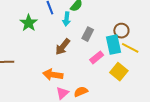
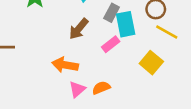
cyan rectangle: (113, 45) -> (126, 24), moved
pink rectangle: (97, 57) -> (111, 44), moved

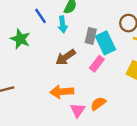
brown arrow: (79, 29) -> (66, 57), turned 30

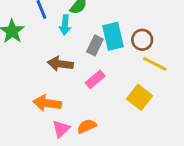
cyan rectangle: (106, 43) -> (113, 36), moved
brown arrow: (66, 57) -> (60, 64), turned 30

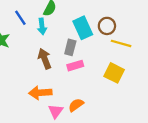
gray rectangle: (95, 45) -> (70, 47), moved
brown arrow: (60, 64) -> (45, 59), turned 72
pink rectangle: (95, 79) -> (75, 66), turned 35

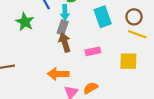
brown circle: (107, 26) -> (134, 17), moved
gray rectangle: (70, 47) -> (63, 27), moved
yellow square: (114, 73) -> (128, 61), turned -30

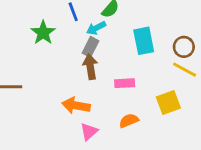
cyan arrow: (65, 12) -> (96, 28), turned 56
yellow square: (128, 61) -> (168, 103), turned -30
orange semicircle: (91, 88) -> (129, 121), moved

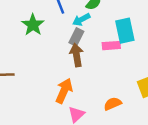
pink rectangle: (125, 83) -> (111, 46), moved
orange arrow: (76, 106) -> (64, 91), turned 105

